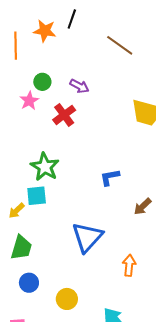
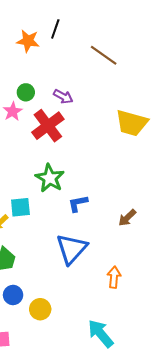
red cross: (64, 115) -> (48, 126), size x1.4
green star: (45, 167) -> (50, 178), moved
blue L-shape: (110, 177) -> (78, 203), moved
yellow circle: (67, 299) -> (40, 309), moved

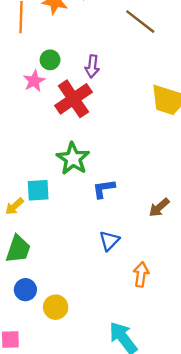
purple arrow: (63, 96) -> (92, 66), turned 66
blue triangle: (72, 249) -> (109, 241), moved, size x0.6

